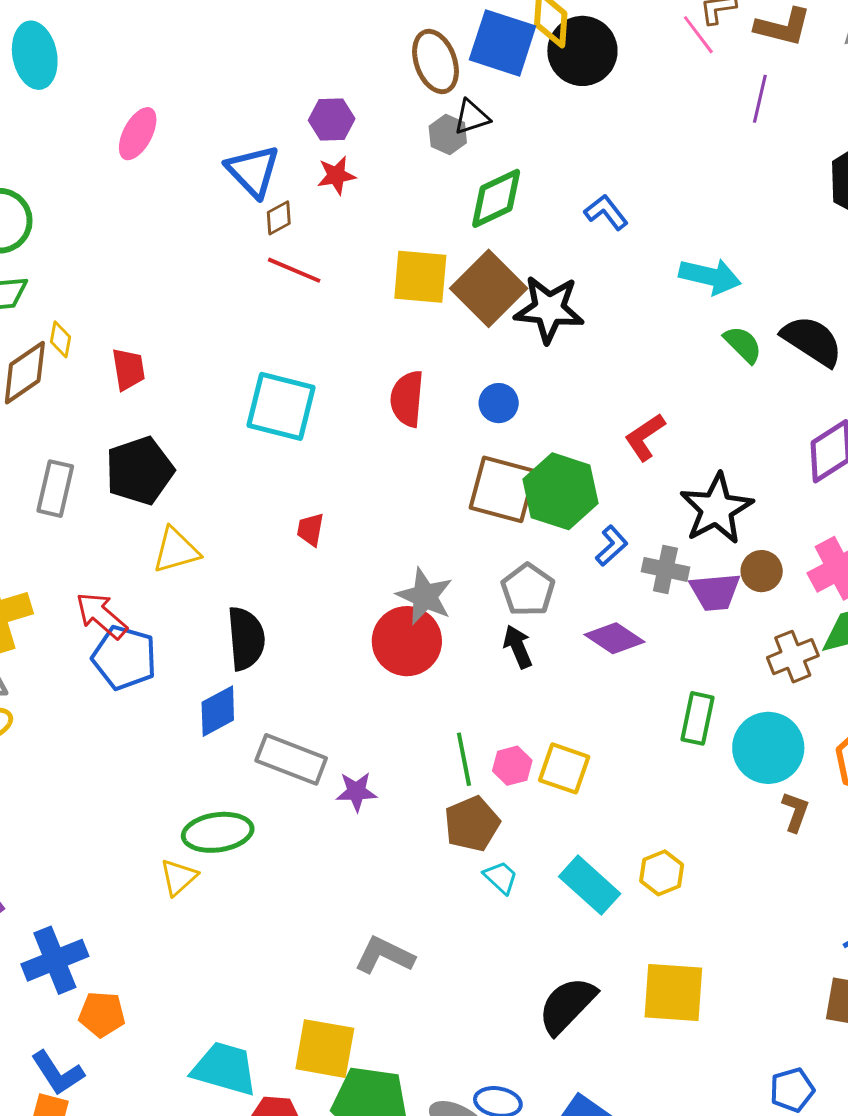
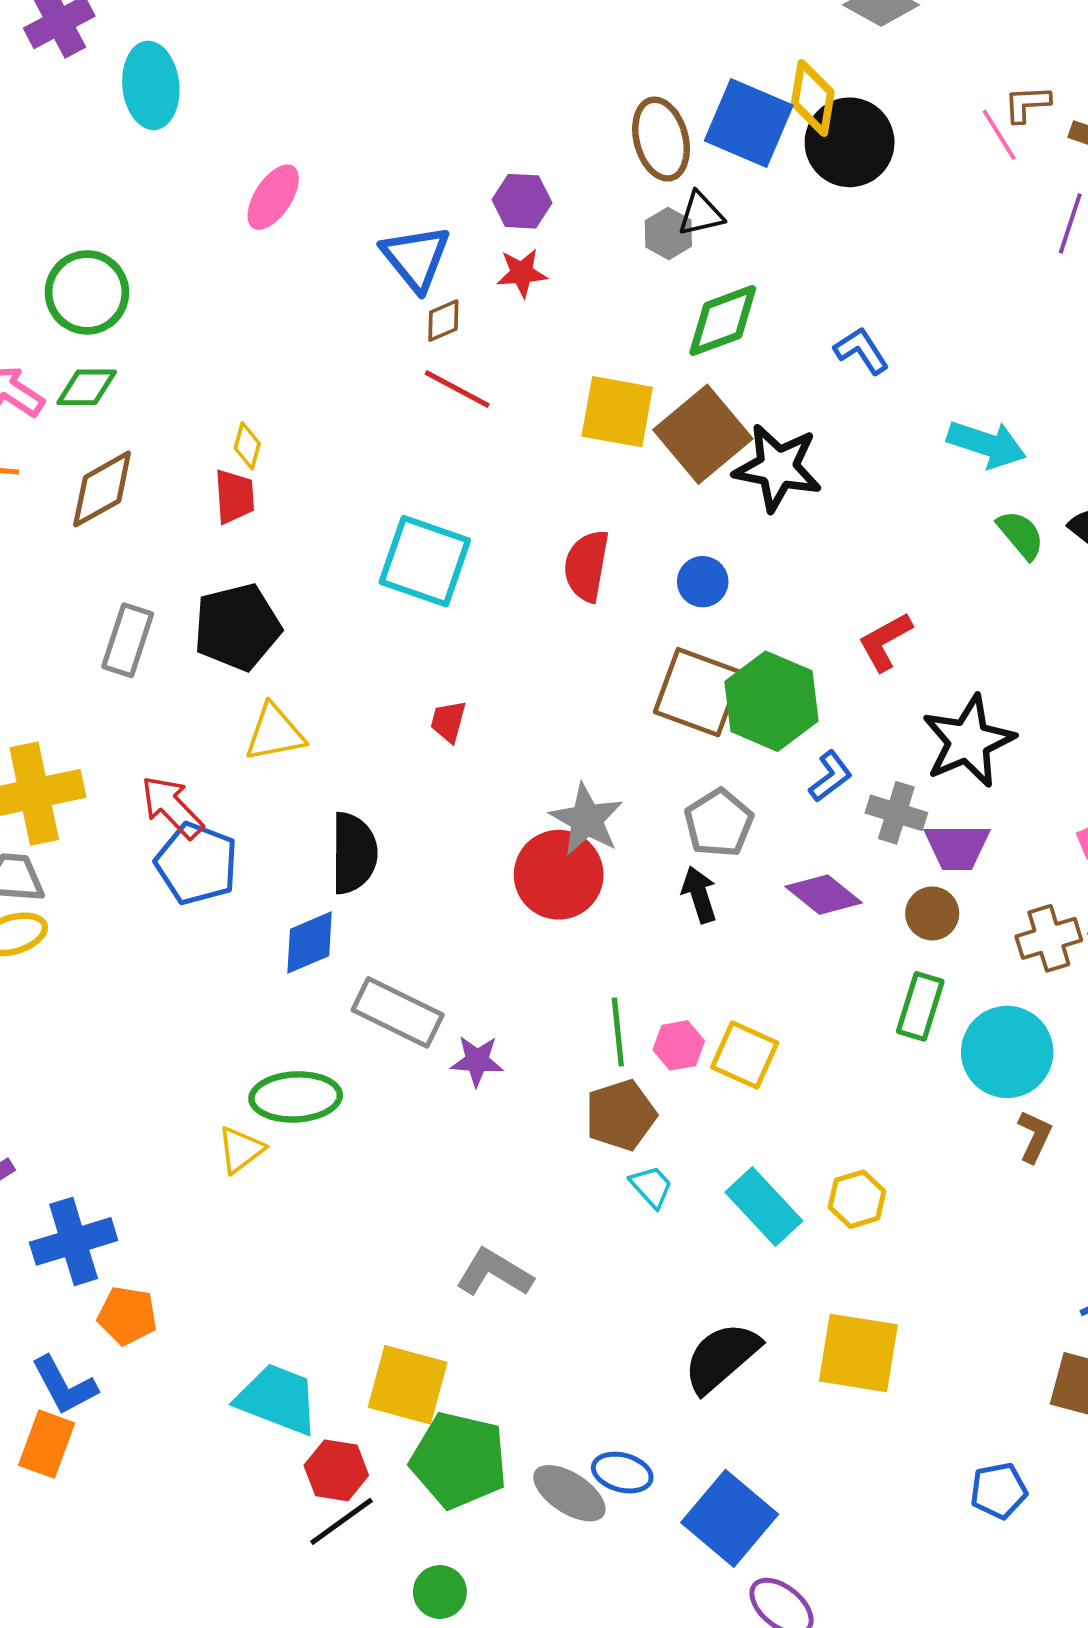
yellow diamond: (61, 339) -> (247, 446), moved
brown circle: (762, 571) -> (932, 913), moved

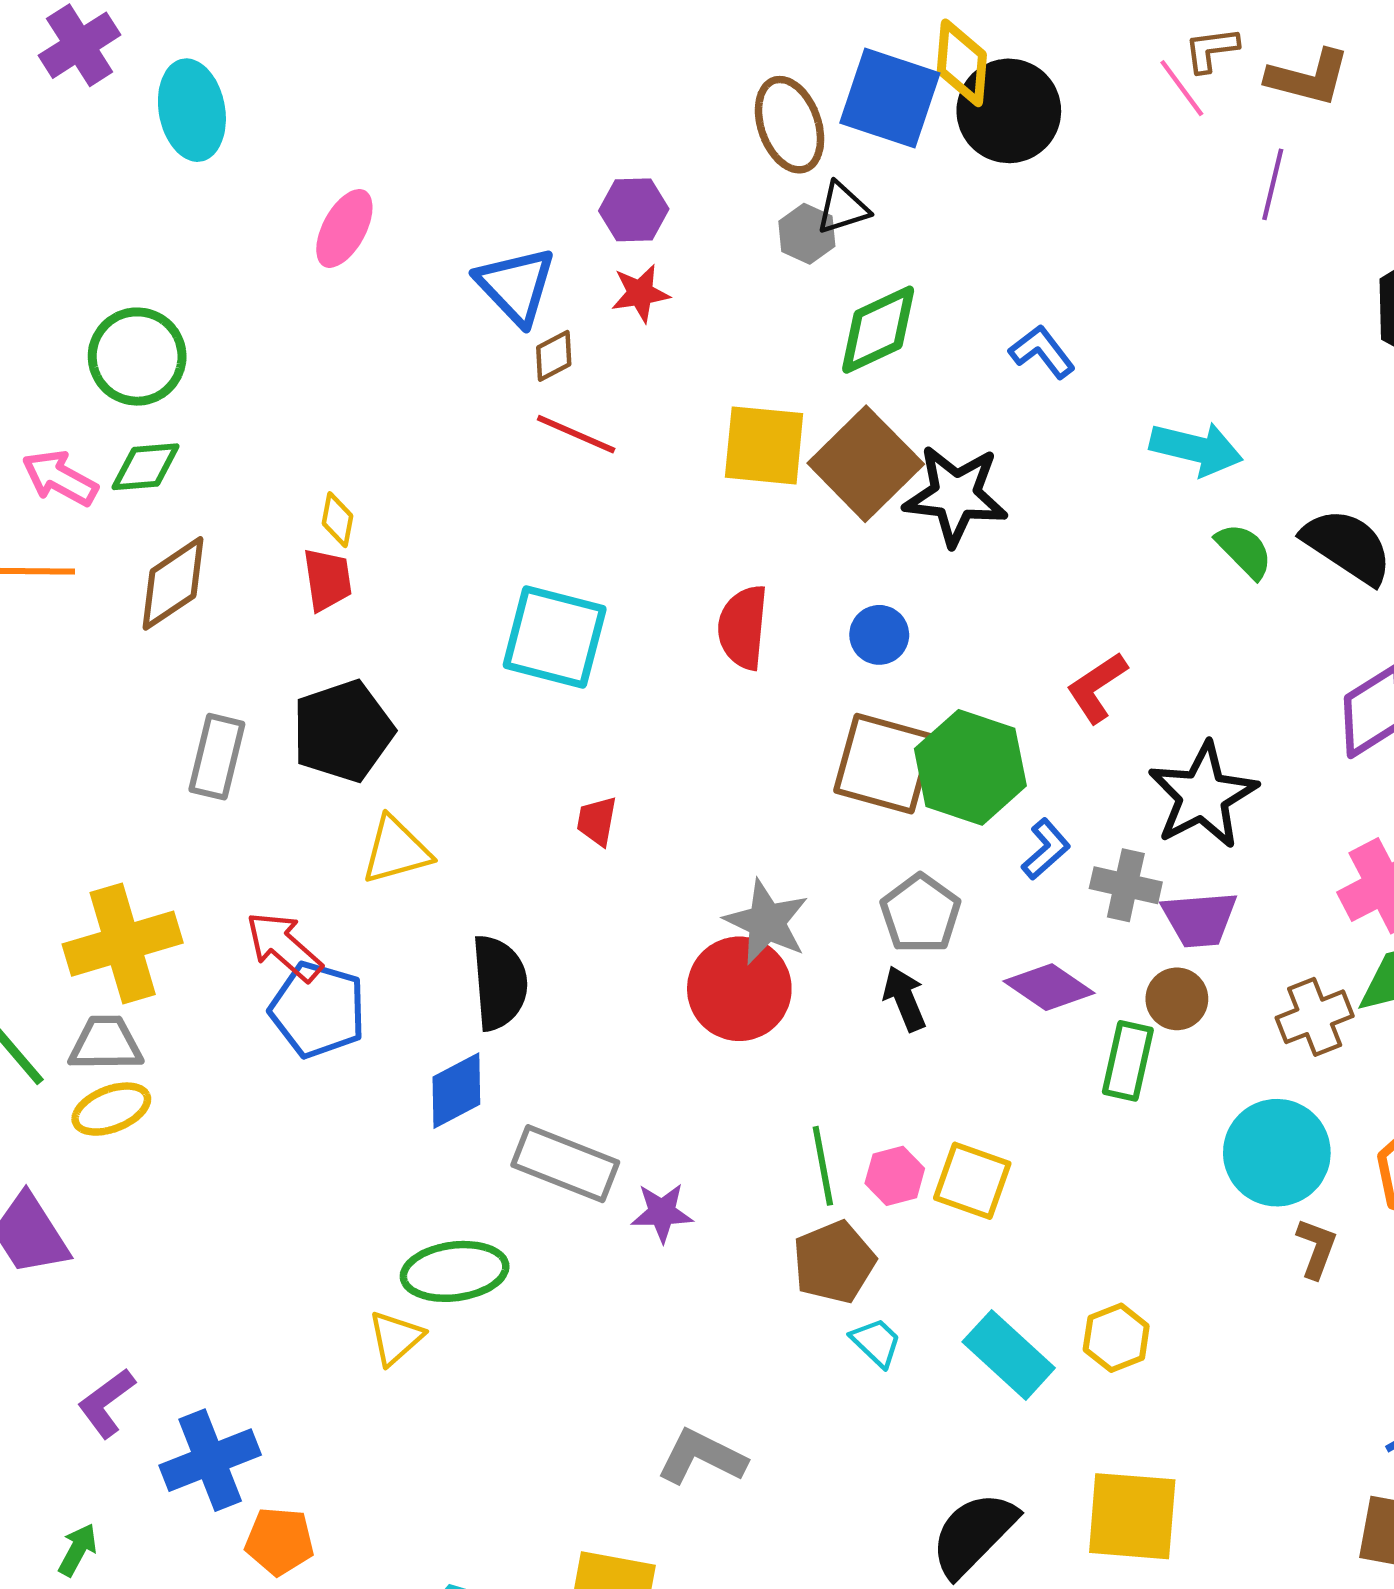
green rectangle: (920, 1006) -> (1128, 1061), moved

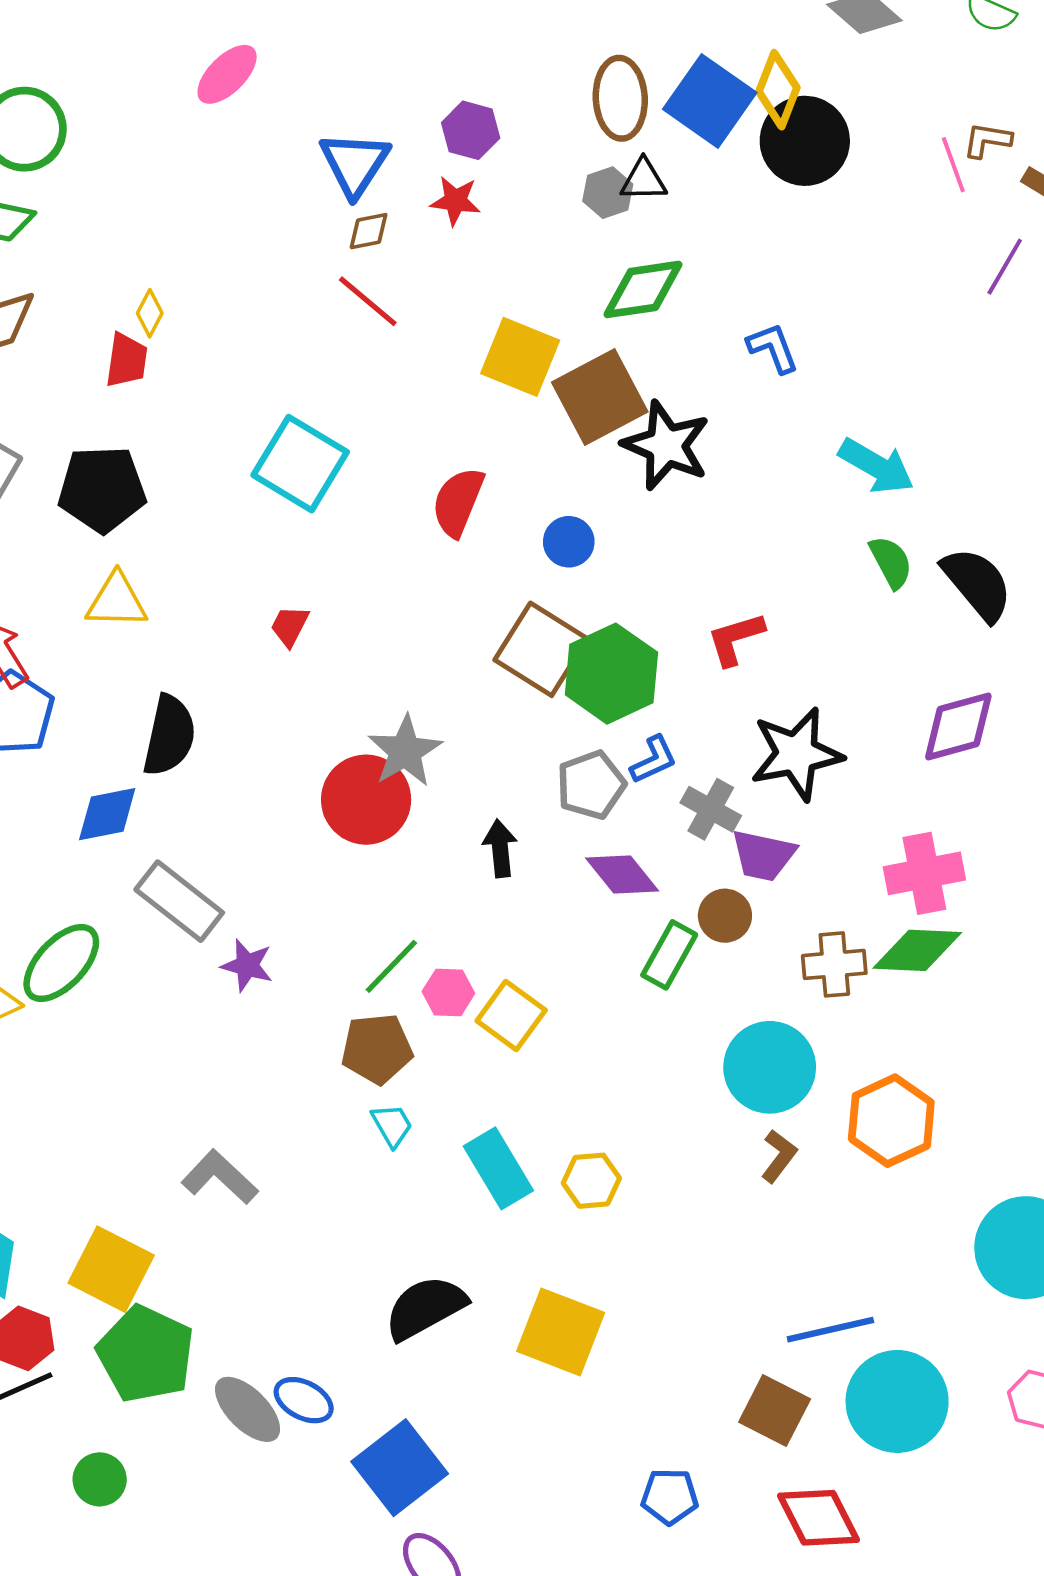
gray pentagon: (920, 914) -> (591, 785), moved
green line: (823, 1166) -> (391, 966), turned 38
green ellipse: (455, 1271) -> (61, 963), turned -56

